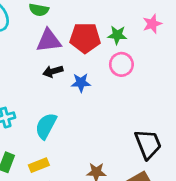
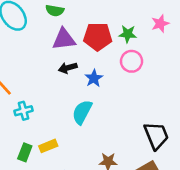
blue star: (81, 83) -> (94, 78), turned -30
cyan semicircle: (46, 126) -> (82, 112), moved
yellow rectangle: (39, 165) -> (48, 146), moved

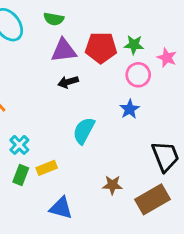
pink star: (160, 24) -> (167, 58), moved, turned -30
blue star: (94, 78) -> (130, 109), moved
cyan cross: (24, 111) -> (19, 145), moved, turned -30

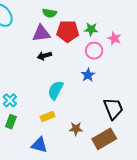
green semicircle: (54, 19) -> (49, 13), moved
yellow rectangle: (47, 168) -> (47, 117), moved

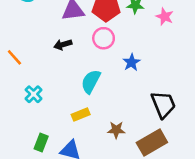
pink circle: (94, 51) -> (104, 38), moved
black arrow: (44, 56) -> (63, 45), moved
green rectangle: (11, 122) -> (41, 143), moved

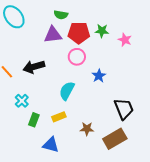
black arrow: (63, 45) -> (34, 67), moved, size x1.5
green rectangle: (41, 143) -> (34, 120), moved

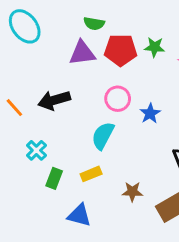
pink circle: (77, 57) -> (118, 99), moved

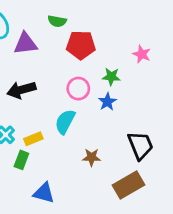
green star: (155, 47) -> (111, 77), moved
purple triangle: (82, 53) -> (25, 44), moved
yellow rectangle: (91, 174) -> (33, 139), moved
brown star: (132, 192) -> (91, 157), moved

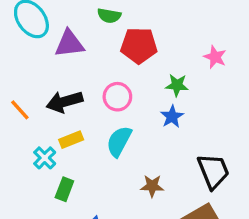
pink circle: (78, 89) -> (117, 97), moved
yellow rectangle: (33, 139) -> (71, 140), moved

